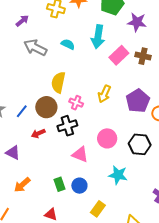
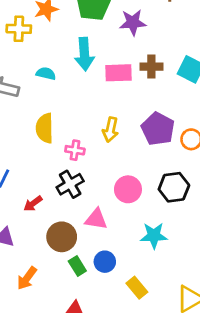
pink rectangle: (119, 55) -> (119, 73), turned 54
brown circle: (46, 107) -> (62, 237), moved
yellow rectangle: (98, 209) -> (137, 288), turned -63

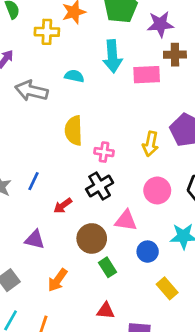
brown cross: (151, 67) -> (175, 55), moved
yellow arrow: (111, 130) -> (150, 144), moved
blue circle: (105, 262) -> (148, 252), moved

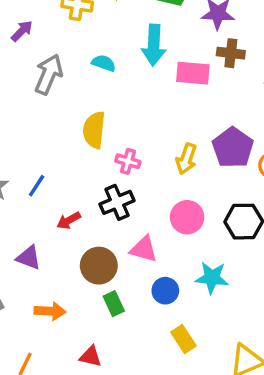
gray arrow: (31, 91) -> (49, 74), turned 92
orange arrow: (58, 280) -> (50, 311), turned -130
red triangle: (106, 311) -> (91, 356), moved

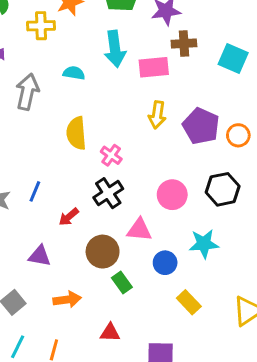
yellow arrow: (186, 159) -> (157, 115), moved
pink cross: (128, 161) -> (111, 155), turned 30

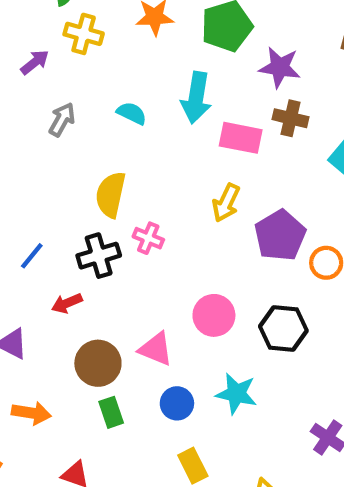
yellow cross: (41, 26) -> (84, 34), moved
gray arrow: (27, 92) -> (62, 120), size x0.7
pink cross: (111, 155) -> (148, 238), turned -30
black cross: (108, 193) -> (99, 256), moved

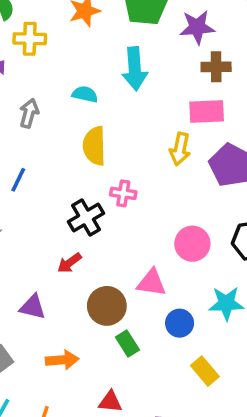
pink rectangle: (241, 138) -> (207, 111), moved
yellow semicircle: (111, 195) -> (94, 146), moved
blue line: (32, 256) -> (18, 180), moved

